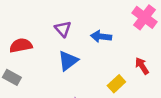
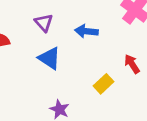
blue triangle: (68, 61) -> (49, 58), turned -50

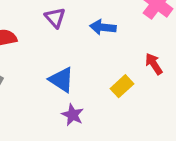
blue triangle: (49, 58) -> (61, 80), moved

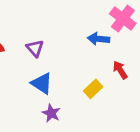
purple triangle: (55, 18) -> (35, 48), moved
blue arrow: (103, 27) -> (99, 39), moved

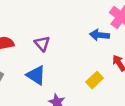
blue triangle: (42, 83) -> (36, 75), moved

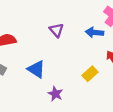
purple triangle: (42, 44) -> (56, 30), moved

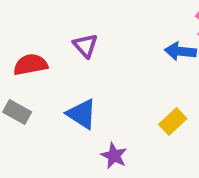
purple triangle: (56, 30) -> (85, 46), moved

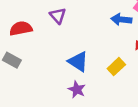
blue triangle: (82, 114) -> (78, 61), moved

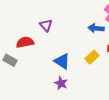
red semicircle: (21, 28) -> (25, 42), moved
yellow rectangle: (116, 67) -> (92, 57), moved

